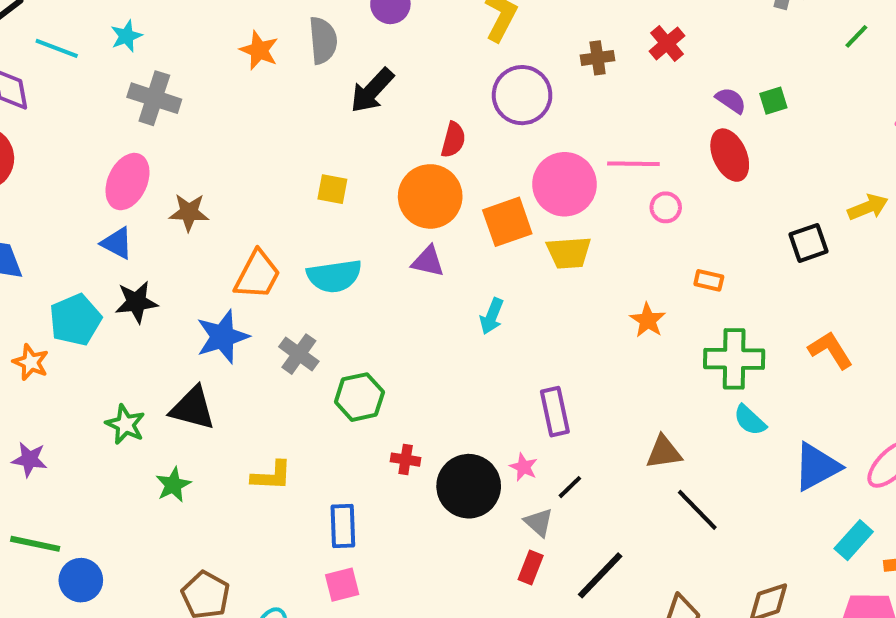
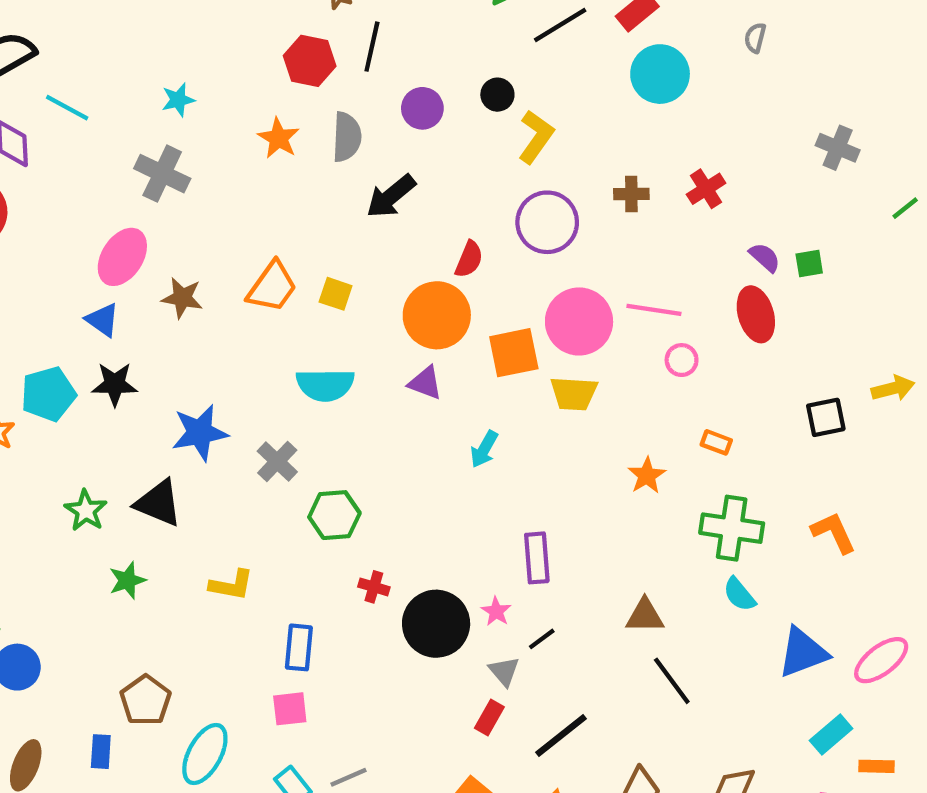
cyan star: (126, 36) -> (178, 100), moved
orange trapezoid: (257, 275) -> (272, 287), moved

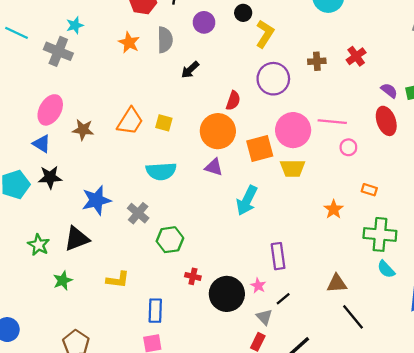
gray cross: (162, 174) -> (58, 51), moved
black arrow: (391, 196) -> (190, 70), size x0.7
cyan arrow: (484, 449) -> (247, 200), size x1.5
black triangle: (158, 503) -> (77, 239), turned -40

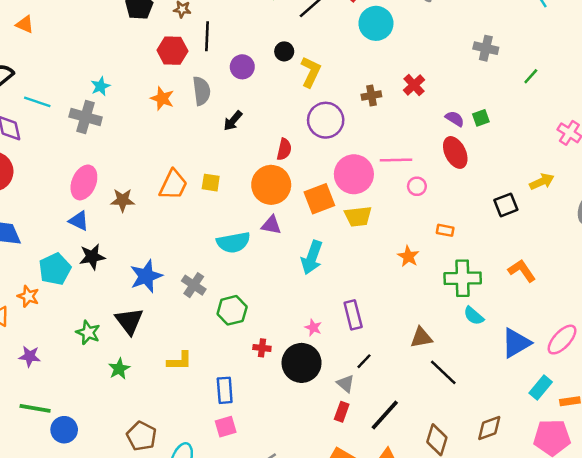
cyan semicircle: (161, 171) -> (233, 242), moved
black triangle: (77, 239) -> (129, 321), turned -40
pink star: (258, 286) -> (313, 328), moved

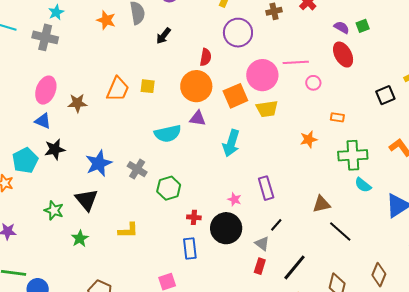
orange star: (408, 256) -> (309, 139), turned 30
blue rectangle: (225, 390) -> (190, 248), moved
brown diamond: (489, 428) -> (379, 275), turned -45

